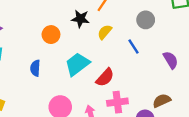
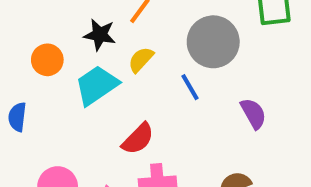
gray circle: (146, 20) -> (213, 42), size x1.6
cyan trapezoid: (77, 64) -> (97, 85), moved

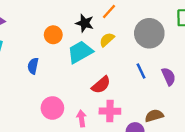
blue line: (190, 87) -> (141, 71), moved

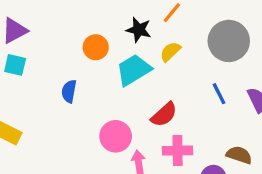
pink circle: (52, 108) -> (116, 136), moved
brown semicircle: (154, 116) -> (239, 155), turned 36

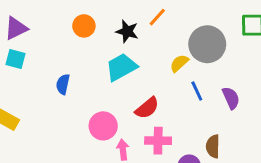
orange circle: (96, 47) -> (84, 26), moved
yellow semicircle: (170, 52) -> (179, 63), moved
brown semicircle: (239, 155) -> (213, 146), turned -110

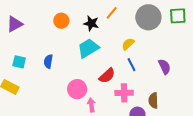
gray circle: (207, 44) -> (148, 17), moved
cyan square: (16, 59) -> (19, 62), moved
blue line: (197, 91) -> (132, 65), moved
pink cross: (158, 141) -> (124, 93), moved

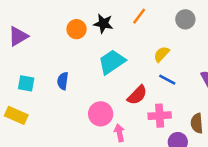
gray circle: (148, 17) -> (185, 19), size x0.6
black star: (91, 23) -> (103, 24), moved
blue line: (132, 65) -> (167, 80), turned -32

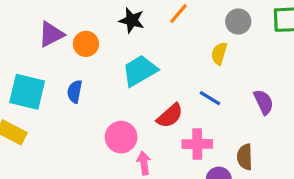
orange circle: (77, 29) -> (86, 44), moved
purple triangle: (18, 36) -> (51, 34), moved
yellow semicircle: (161, 54) -> (219, 53), moved, turned -30
cyan square: (26, 83) -> (27, 92), size x1.6

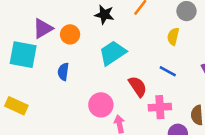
cyan square: (27, 92) -> (23, 55), moved
red semicircle: (170, 116) -> (138, 86), turned -80

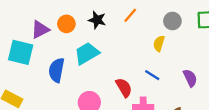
orange circle: (70, 34) -> (66, 24), moved
cyan trapezoid: (113, 53) -> (87, 53), moved
blue semicircle: (63, 72) -> (57, 70), size x1.5

